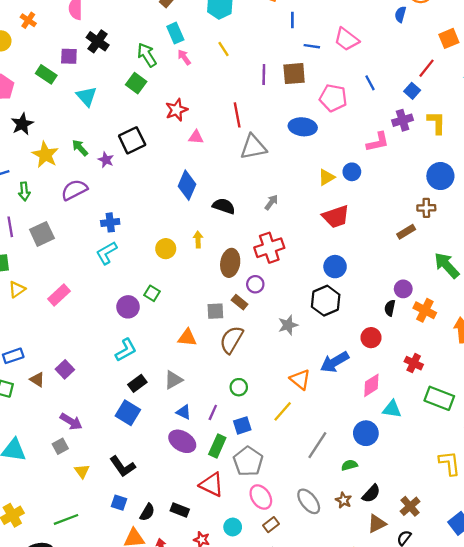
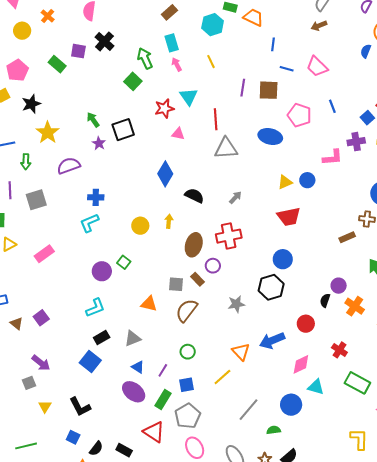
cyan triangle: (86, 96) -> (189, 97), moved
green arrow: (80, 148) -> (93, 120), moved

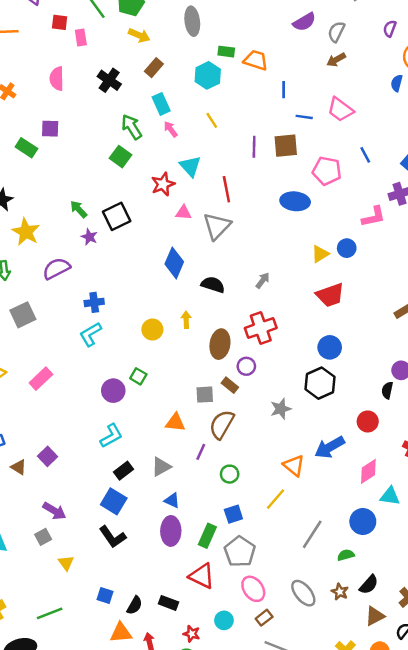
black cross: (104, 41) -> (109, 80), moved
gray triangle: (226, 148) -> (217, 226), moved, turned -35
purple line: (163, 370) -> (201, 452), moved
purple ellipse: (134, 392) -> (171, 531), turned 60
black L-shape: (80, 407) -> (113, 537), moved

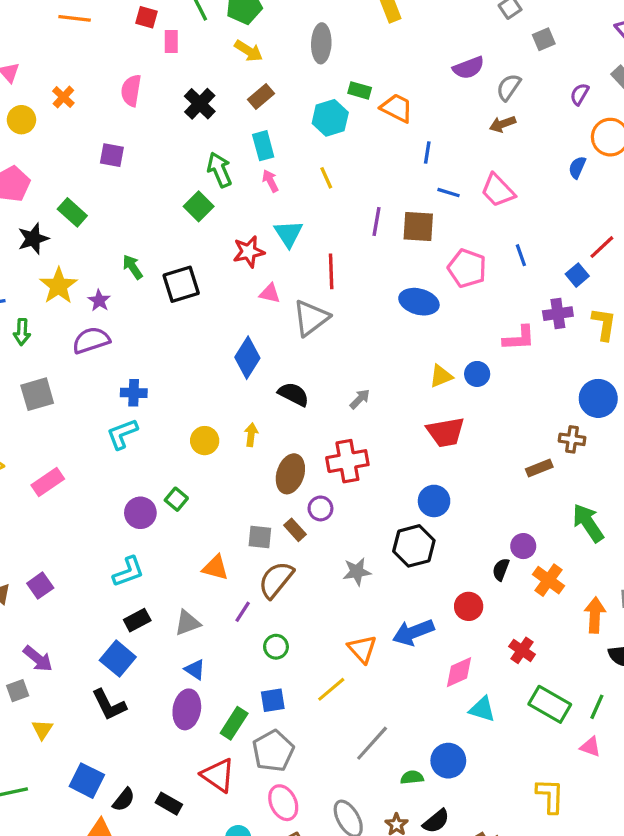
green rectangle: (26, 148) -> (72, 212), moved
purple star: (89, 237) -> (99, 300), moved
blue circle: (363, 522) -> (448, 761), moved
blue square: (105, 595) -> (87, 781), size x1.5

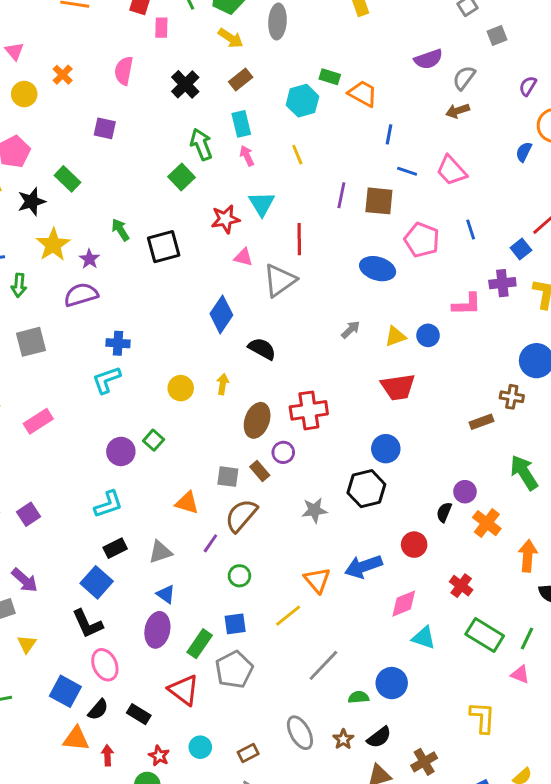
gray ellipse: (321, 43) -> (277, 22), moved
gray arrow: (360, 399) -> (351, 330), moved
pink ellipse: (283, 803) -> (105, 665), moved

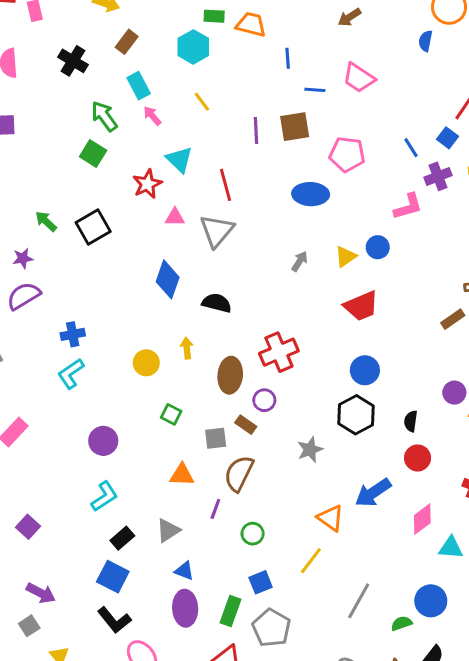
blue line: (471, 230) -> (411, 148), moved
purple star: (89, 259) -> (23, 258), turned -30
green square: (154, 440) -> (171, 414), moved
black semicircle: (444, 512) -> (411, 421), moved

